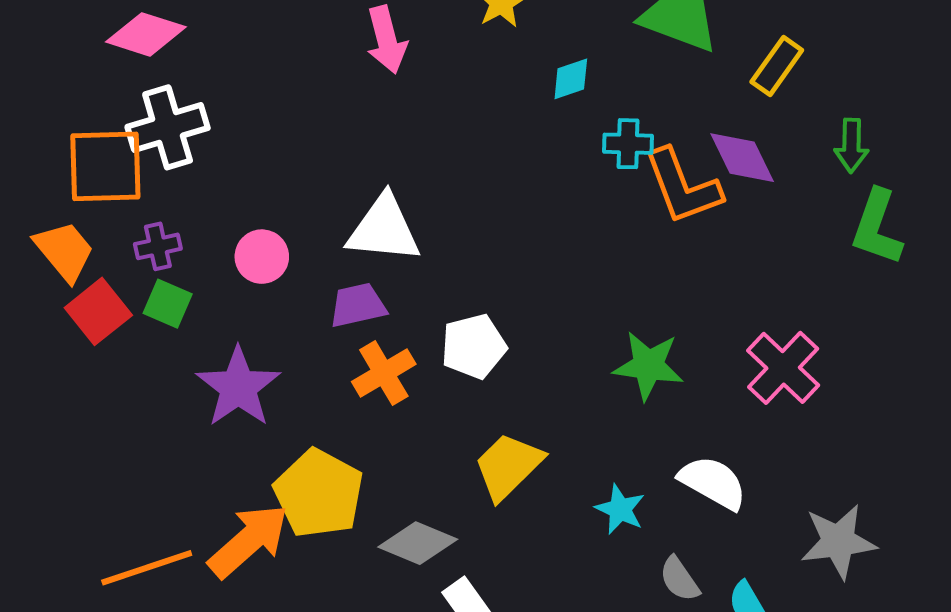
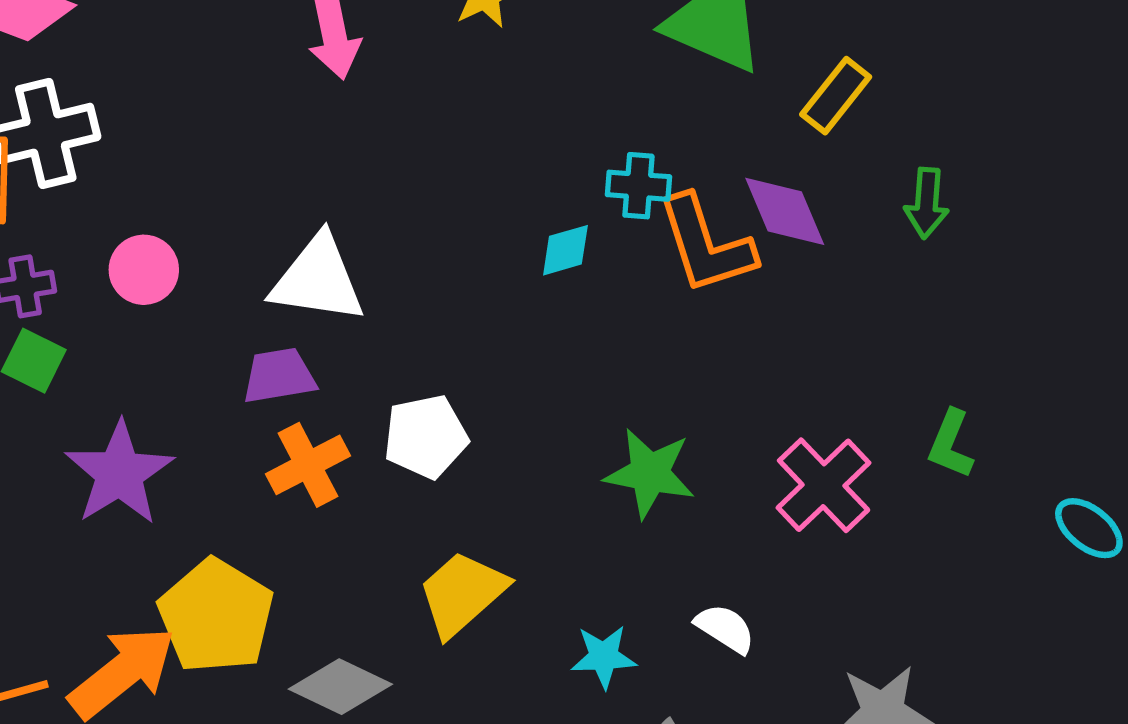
cyan diamond: (571, 79) -> (565, 250), moved
green L-shape: (877, 227) -> (951, 444), moved, size x0.7
pink circle: (262, 257) -> (144, 270), moved
white semicircle: (713, 483) -> (725, 628), size x0.7
cyan star: (620, 509) -> (604, 657), turned -30

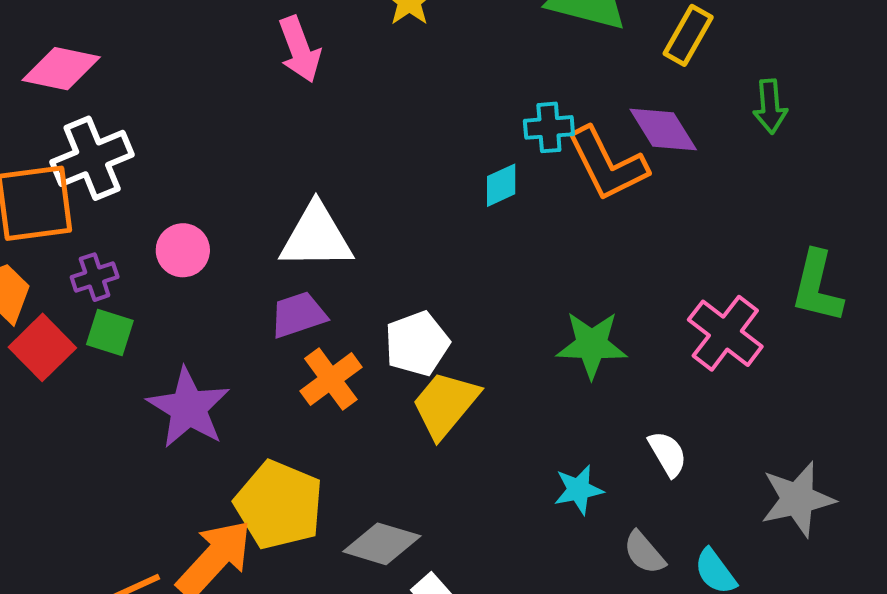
green L-shape: (951, 444) -> (817, 287), size x1.4
yellow trapezoid: (462, 593) -> (445, 404), moved
white semicircle: (725, 628) -> (668, 454), turned 36

